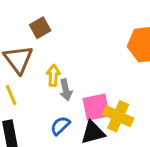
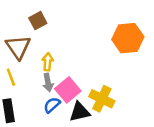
gray arrow: (66, 90) -> (48, 83), moved
pink square: (96, 107) -> (68, 90), moved, turned -30

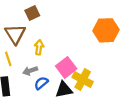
gray arrow: (48, 83) -> (30, 71), moved, turned 80
pink square: (68, 90) -> (66, 67), moved

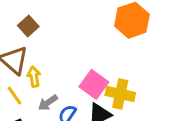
yellow arrow: (39, 47) -> (34, 77), moved

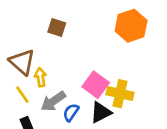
brown square: (28, 26) -> (57, 28), moved, turned -30
gray arrow: (48, 103) -> (53, 101), size x1.4

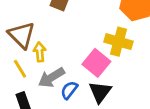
yellow cross: (120, 94) -> (118, 42), moved
black triangle: (101, 112) -> (100, 92), turned -30

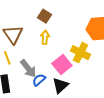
yellow arrow: (40, 52) -> (45, 37), moved
gray arrow: (51, 78) -> (28, 69), turned -108

